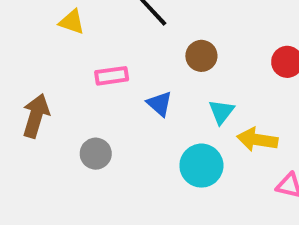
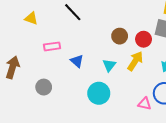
brown circle: (201, 56) -> (120, 36), moved
yellow arrow: (257, 140) -> (135, 61), moved, turned 114

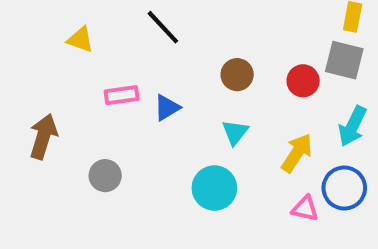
brown circle: (120, 36) -> (237, 75), moved
blue triangle: (77, 61) -> (167, 108), moved, turned 48
yellow arrow: (135, 61) -> (297, 153), moved

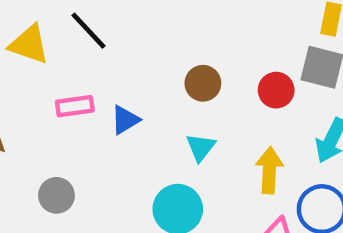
black line: (163, 27) -> (89, 31), moved
yellow triangle: (80, 40) -> (29, 44), size x1.4
yellow arrow: (297, 153) -> (269, 170), turned -30

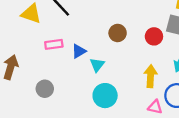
cyan triangle: (201, 147) -> (97, 65), moved

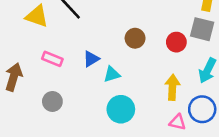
pink rectangle: (54, 44) -> (52, 59), moved, turned 30
cyan triangle: (97, 65) -> (112, 74), turned 35

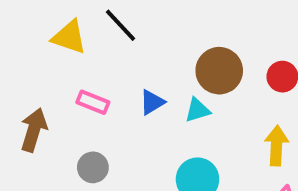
brown circle: (135, 38) -> (219, 71), size x1.5
cyan triangle: (112, 74) -> (197, 110), moved

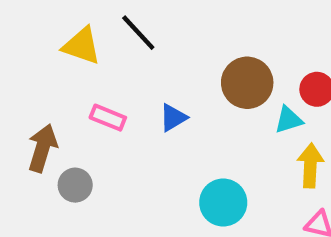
cyan triangle: (197, 110) -> (289, 120), moved
gray circle: (93, 167) -> (75, 185), moved

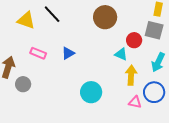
brown circle: (247, 83) -> (105, 17), moved
cyan triangle: (289, 120) -> (121, 54), turned 40

